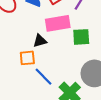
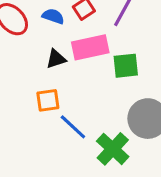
black triangle: (40, 41) -> (56, 59), moved

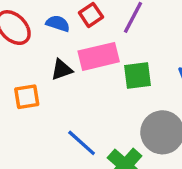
orange square: (48, 100) -> (27, 97), moved

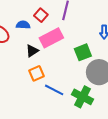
green square: (137, 76) -> (83, 52), moved
orange square: (27, 97) -> (36, 73), moved

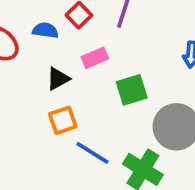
pink rectangle: (51, 38) -> (95, 58), size x0.6
green square: (83, 52) -> (132, 90), moved

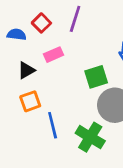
green square: (132, 90) -> (96, 77), moved
blue line: (92, 153) -> (53, 125), turned 45

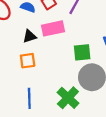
pink rectangle: (54, 55) -> (53, 28), size x1.5
blue line: (53, 125) -> (29, 98), moved

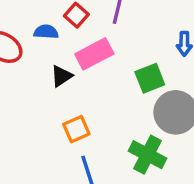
orange square: (28, 61) -> (76, 129), moved

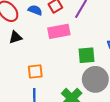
black triangle: (61, 76) -> (15, 37), moved

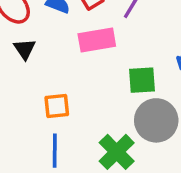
black triangle: (15, 37) -> (25, 49), turned -48

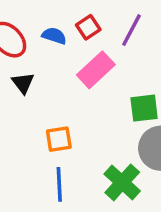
pink rectangle: (97, 40) -> (96, 70), turned -30

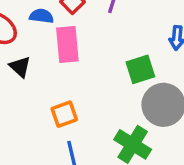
pink rectangle: (96, 70) -> (67, 45), moved, turned -42

